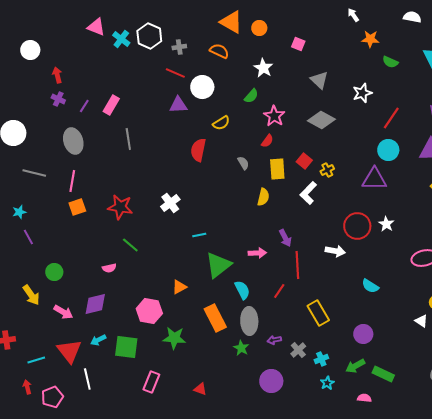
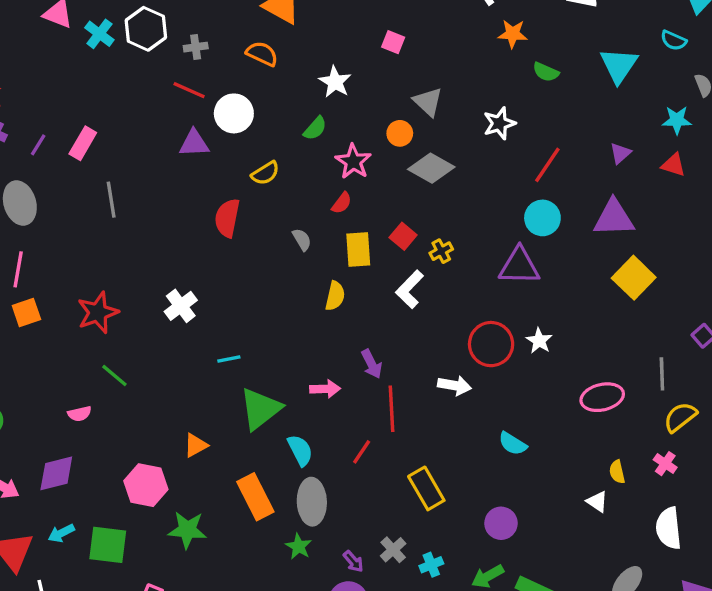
orange circle: (259, 28) -> (400, 133), moved
red star: (120, 207) -> (98, 313), turned -30
purple arrow: (274, 340) -> (353, 561), moved, turned -120

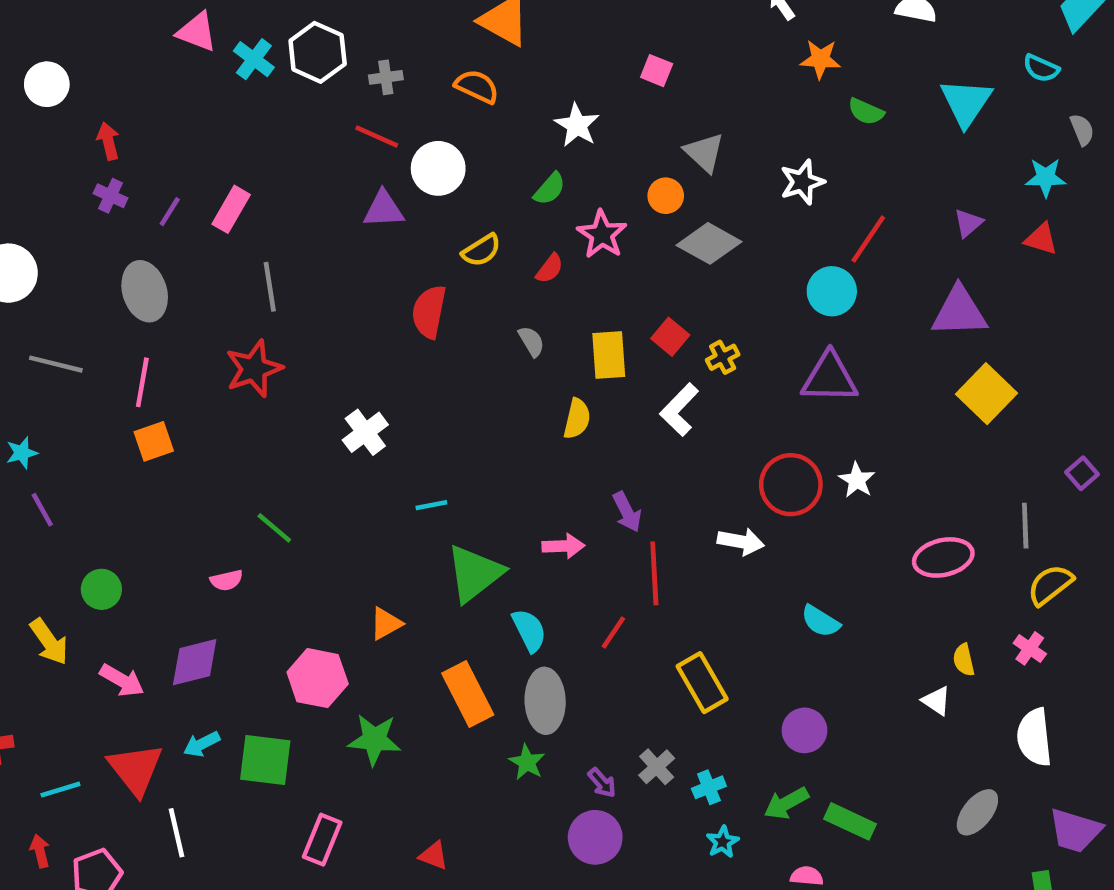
red semicircle: (342, 203) -> (550, 268), moved
cyan circle: (542, 218) -> (832, 291), moved
red star: (98, 313) -> (254, 369), moved

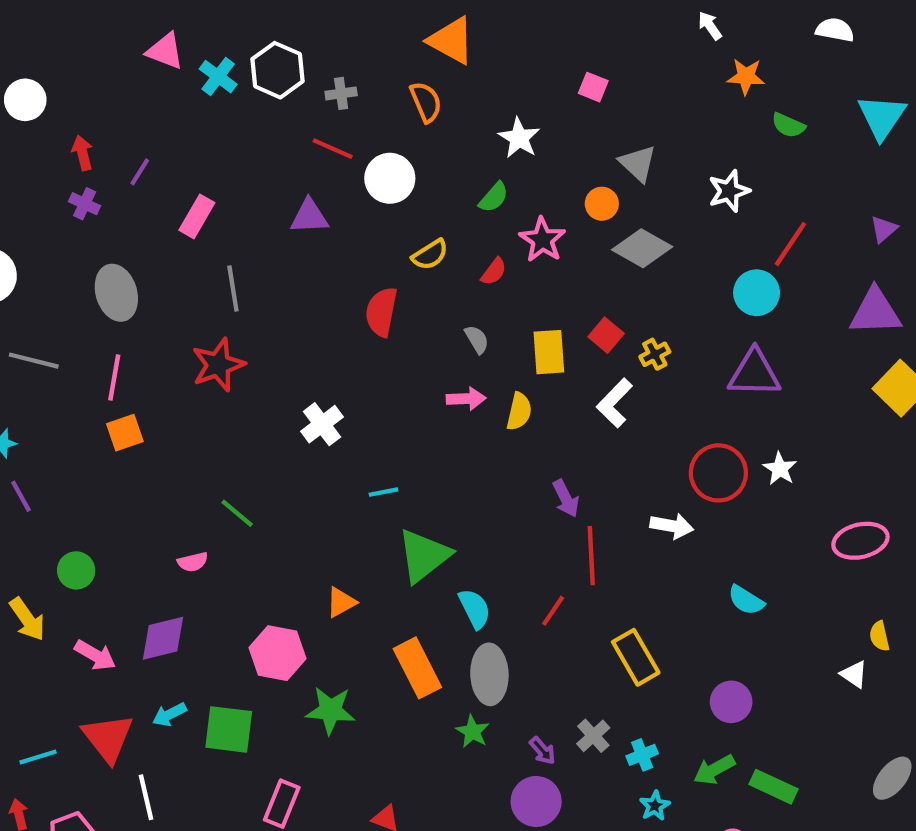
orange semicircle: (477, 86) -> (426, 102), turned 42
purple triangle: (384, 209) -> (309, 216), moved
purple line: (170, 212) -> (140, 172), moved
pink arrow: (563, 546) -> (466, 399), moved

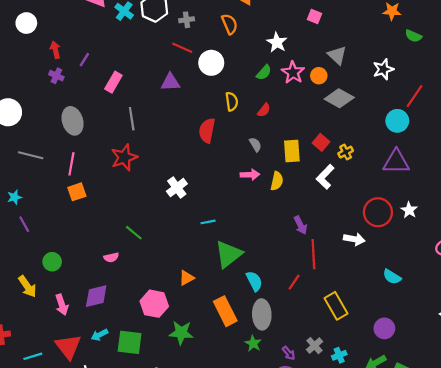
pink star: (542, 240) -> (293, 72), moved
yellow semicircle: (430, 255) -> (232, 102), turned -66
pink arrow: (95, 655) -> (62, 305), turned 42

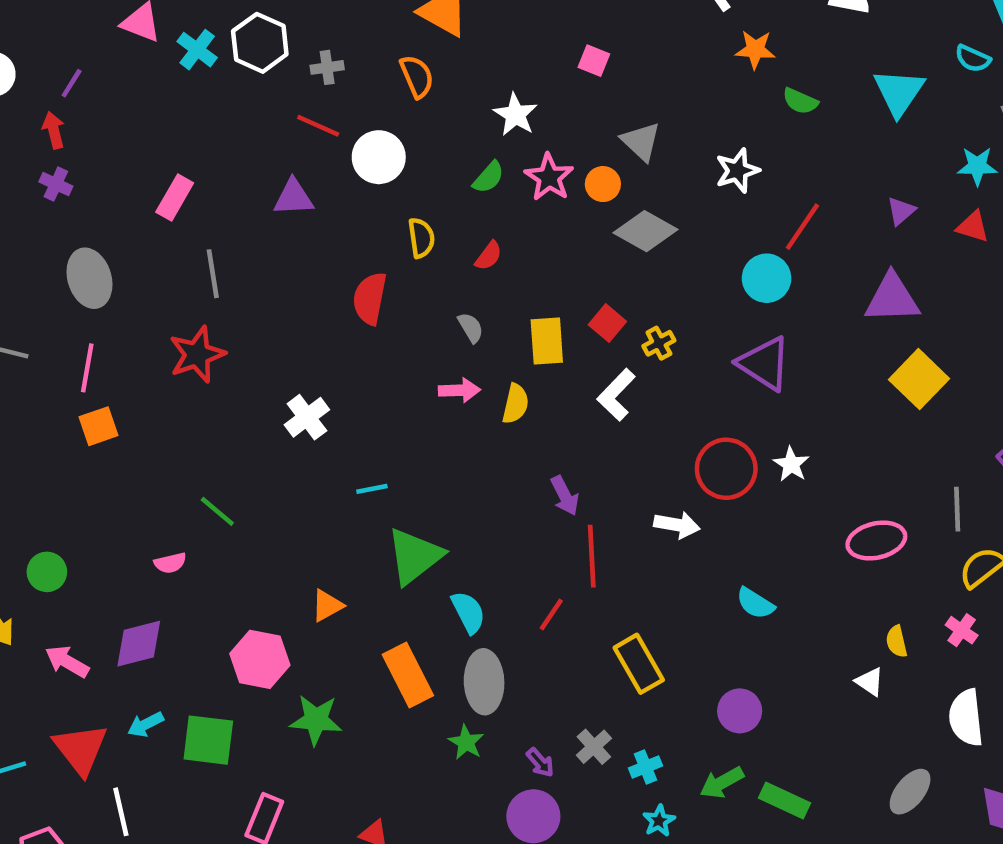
purple line: (84, 60) -> (72, 83), moved
purple triangle: (396, 162) -> (764, 363), turned 32
pink arrow: (62, 305) -> (67, 662), turned 138

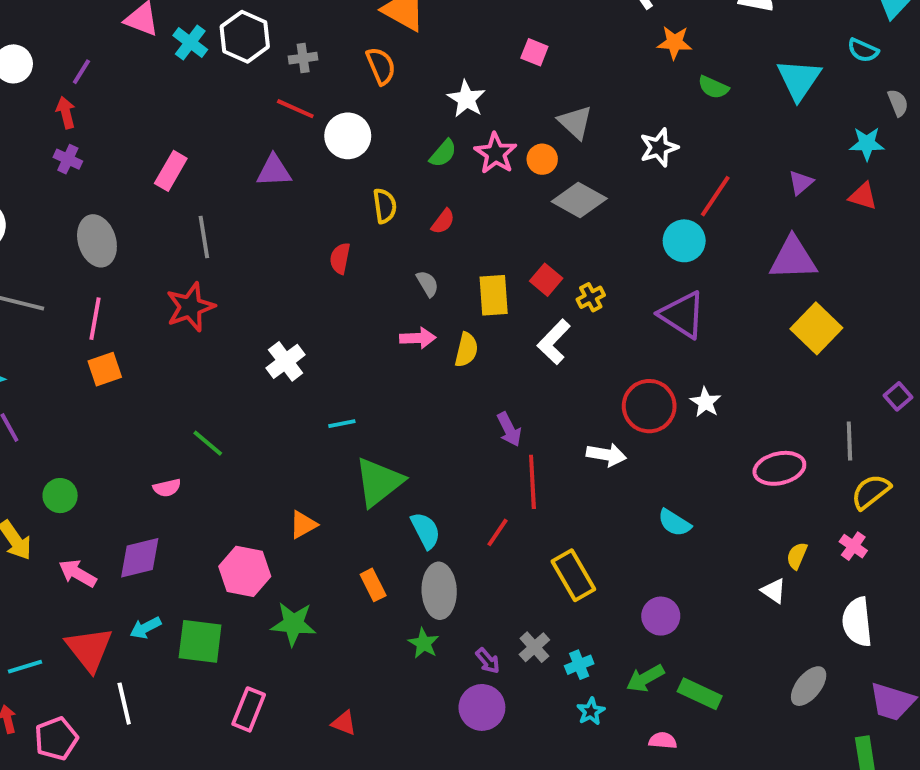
red semicircle: (370, 298) -> (340, 258), size x0.7
yellow semicircle: (897, 641) -> (797, 556), turned 36
orange rectangle: (408, 675) -> (373, 585), size x0.6

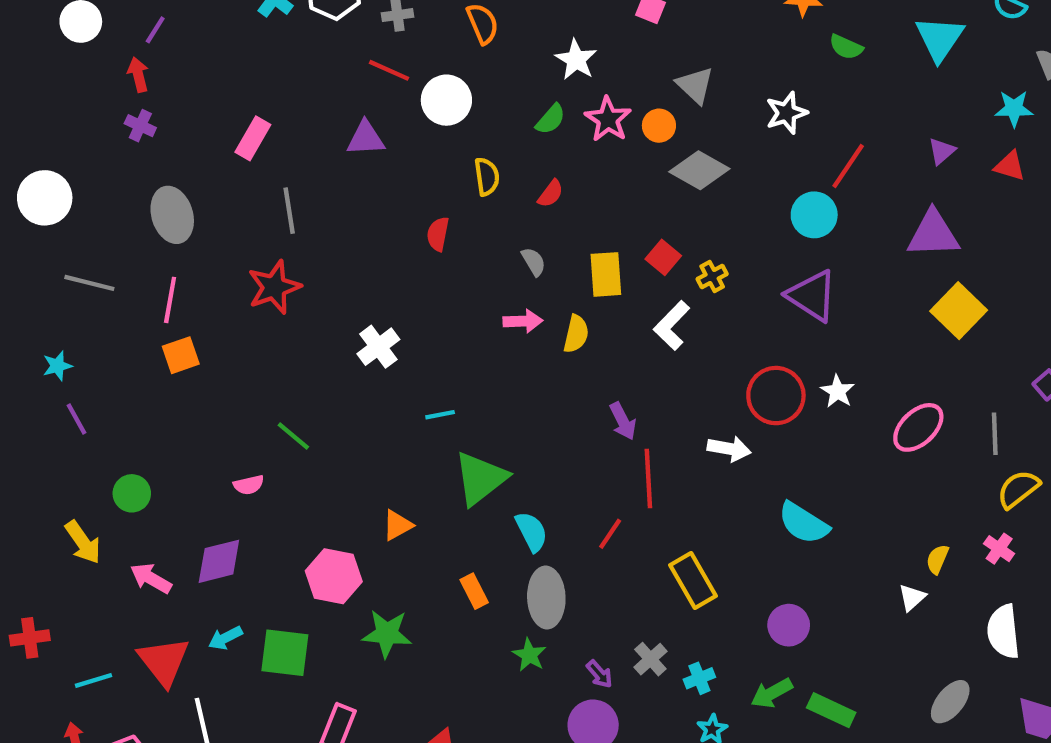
pink ellipse: (779, 468) -> (918, 427), moved, turned -30
cyan semicircle: (674, 523) -> (804, 523), size x1.4
white triangle: (774, 591) -> (912, 598), turned 44

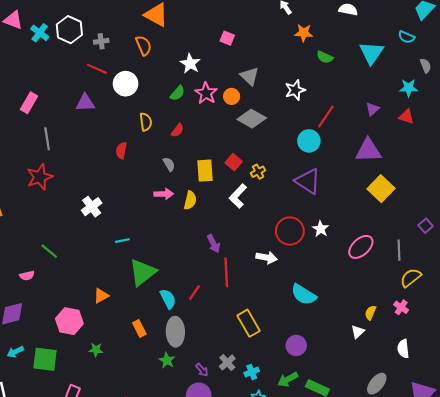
red line: (610, 534) -> (194, 292), moved
white semicircle: (1003, 632) -> (403, 349), size x0.7
green star: (387, 634) -> (96, 350), size x0.6

